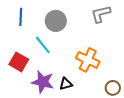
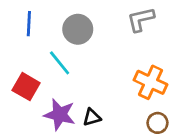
orange cross: (88, 60) -> (151, 82), moved

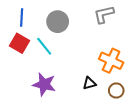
red square: (26, 87) -> (20, 43), moved
black triangle: (92, 117) -> (89, 83), moved

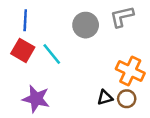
gray circle: (58, 22) -> (86, 25), moved
purple star: (44, 84) -> (36, 99), moved
brown circle: (116, 91) -> (127, 99), moved

